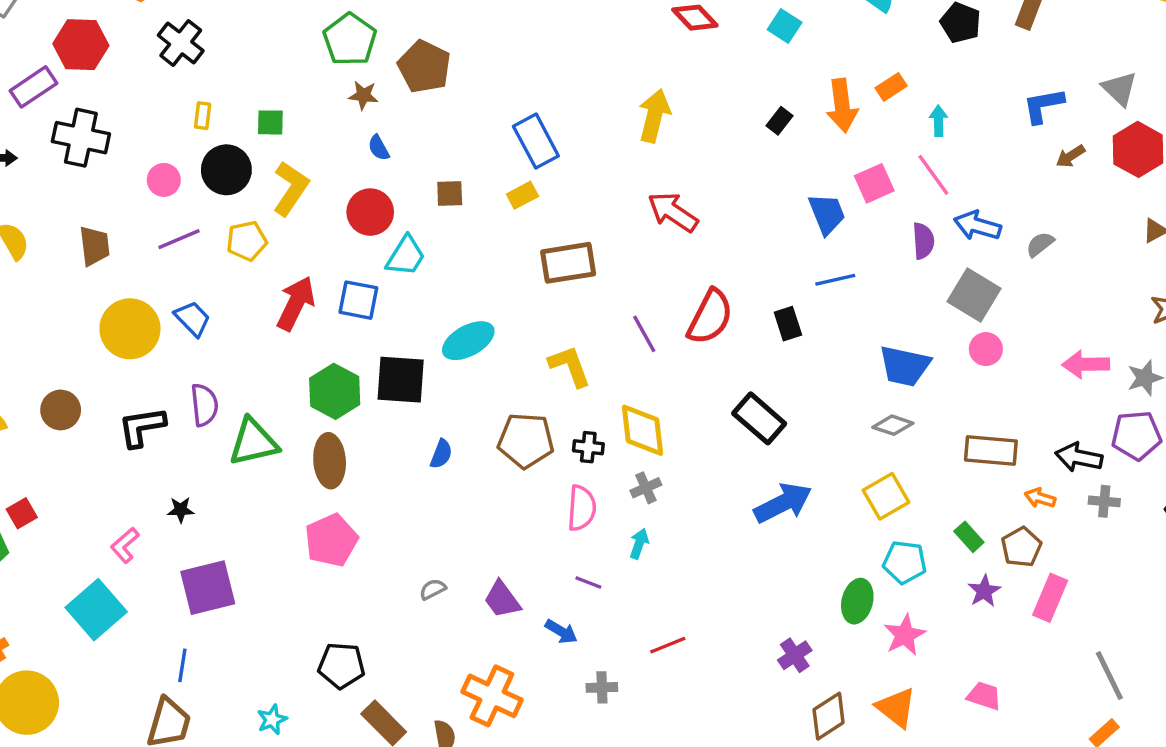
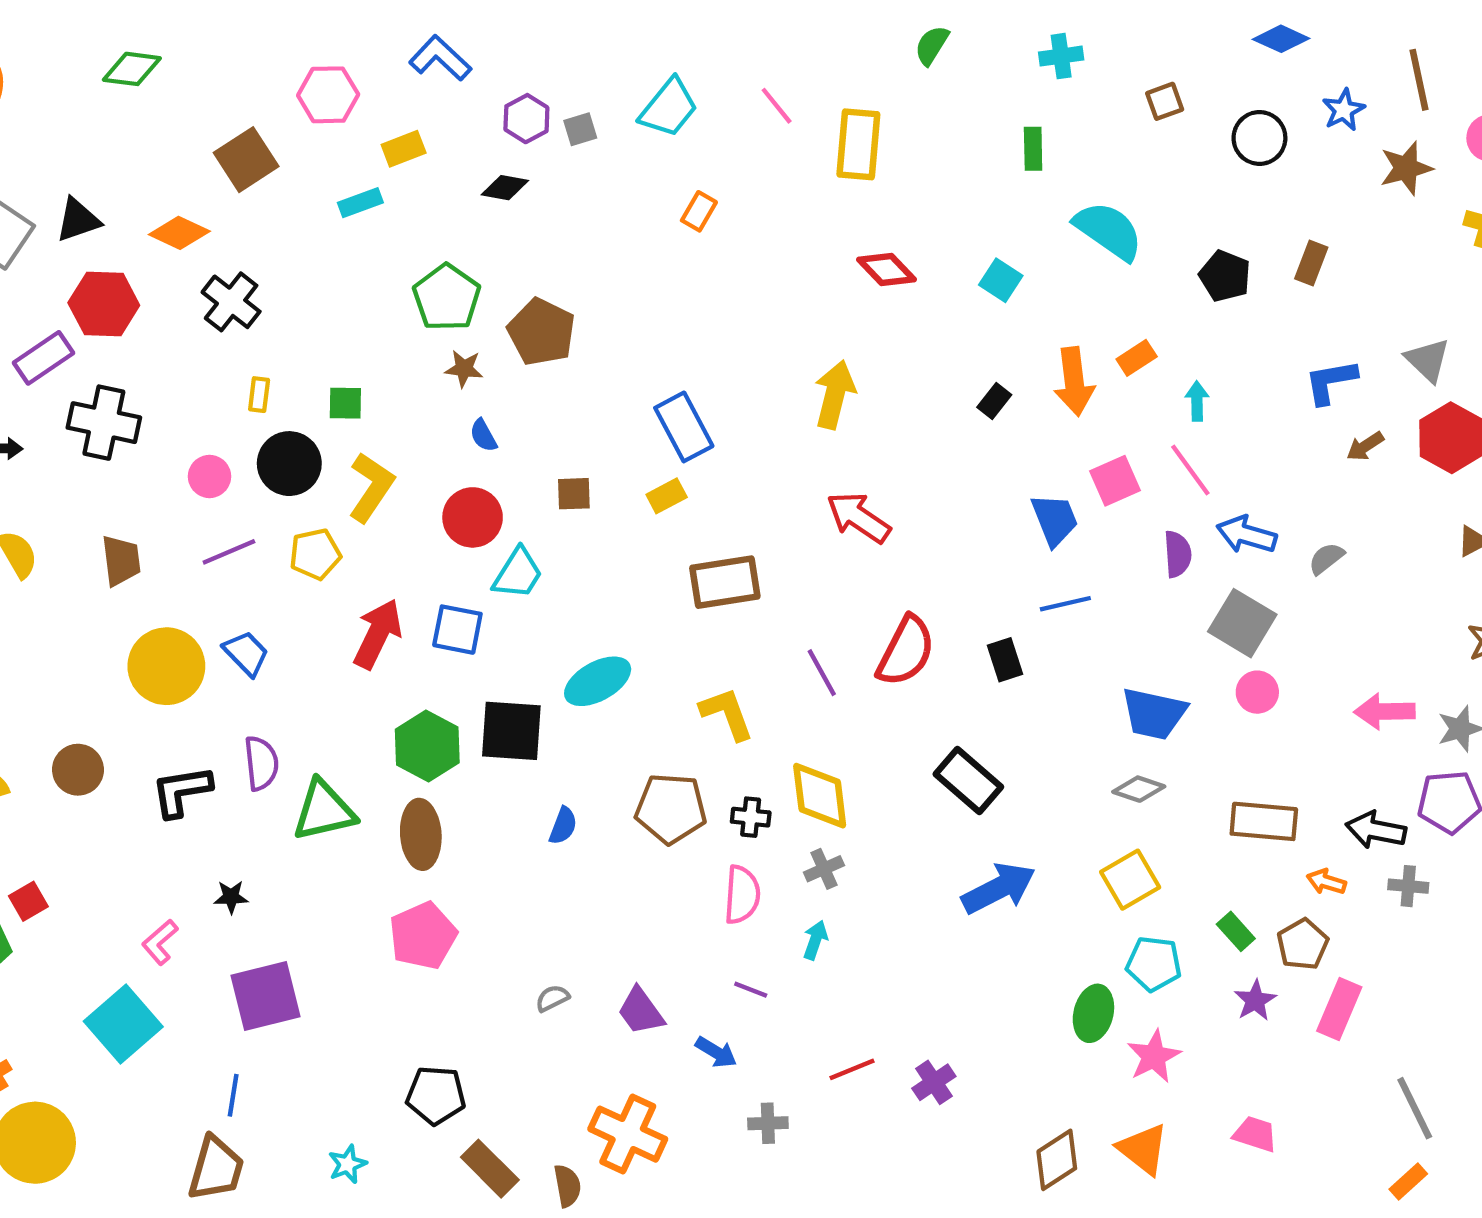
purple cross: (795, 655) -> (934, 1082), moved

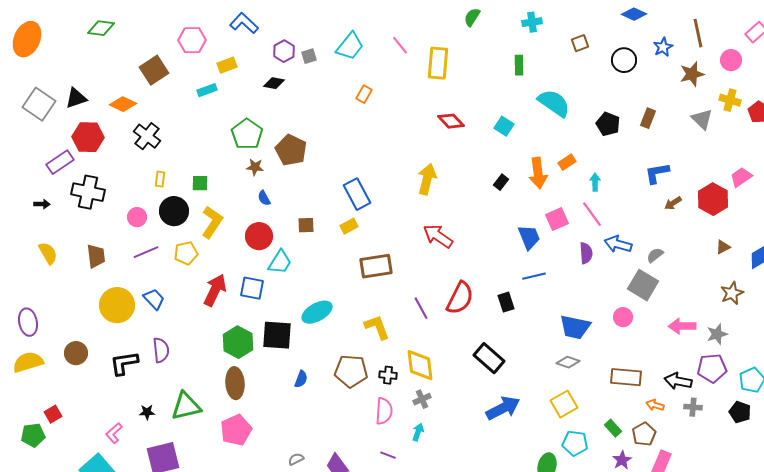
gray triangle: (1428, 360) -> (702, 119), moved
gray square: (1242, 623) -> (643, 285), moved
green triangle: (324, 811) -> (186, 406), moved

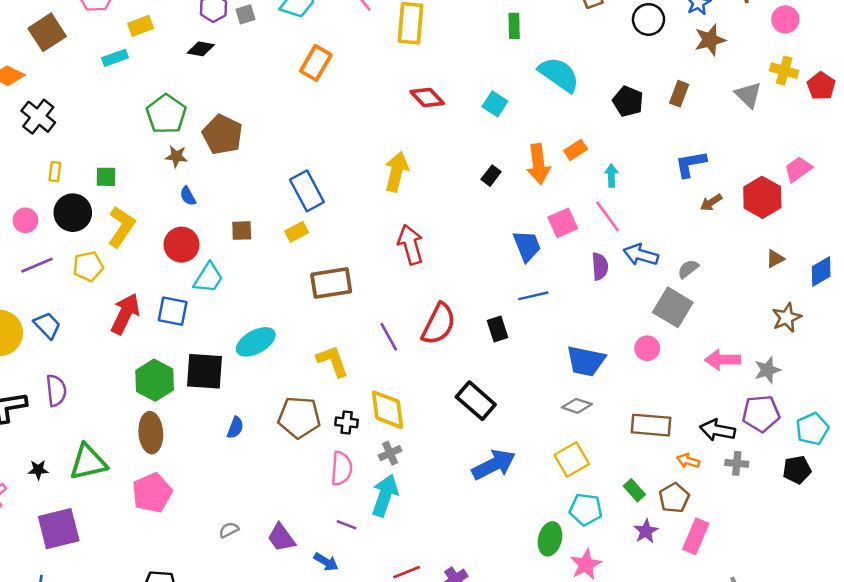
brown star: (692, 74) -> (710, 40), moved
orange rectangle: (364, 94) -> (316, 63), size x1.5
red arrow: (438, 236) -> (411, 245), turned 40
black pentagon: (740, 412) -> (797, 470), turned -30
cyan arrow: (418, 432) -> (385, 495), size x1.8

